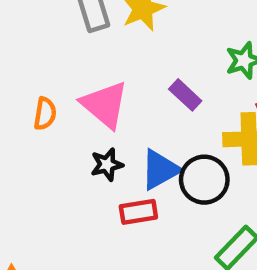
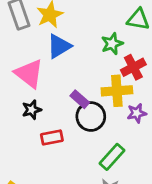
purple rectangle: (185, 95) -> (80, 99), moved
blue triangle: (160, 170) -> (59, 46), moved

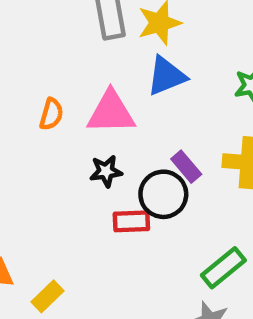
pink triangle: (29, 74) -> (111, 112), turned -48
black circle: (91, 116) -> (163, 194), moved

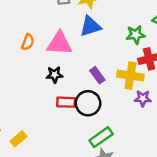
black circle: (163, 194) -> (88, 103), moved
green rectangle: (223, 268) -> (101, 137), moved

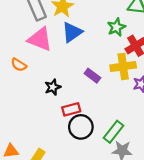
orange semicircle: (28, 42) -> (19, 65), turned 119
pink triangle: (59, 43) -> (40, 39), moved, turned 36
black circle: (88, 103) -> (81, 127), moved

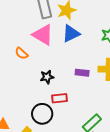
purple rectangle: (92, 76) -> (82, 73), turned -40
black circle: (81, 127) -> (42, 114), moved

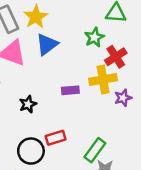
red rectangle: (60, 98) -> (56, 138), moved

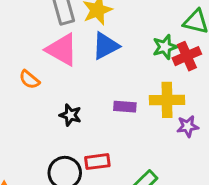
red cross: (116, 57) -> (187, 56), moved
black star: (28, 104) -> (70, 115), turned 30

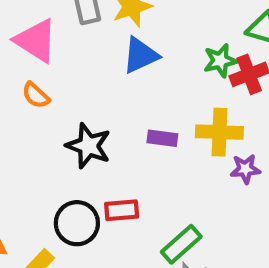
pink triangle: (62, 50) -> (36, 41), moved
black star: (70, 115) -> (88, 146), size x1.5

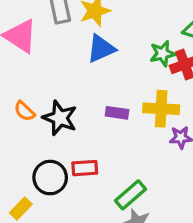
orange semicircle: (36, 95) -> (24, 111), moved

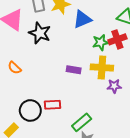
blue triangle: (101, 49) -> (82, 19), moved
green star: (163, 54) -> (101, 42), moved
black star: (60, 118) -> (40, 33), moved

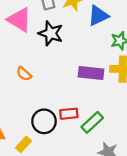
purple rectangle: (74, 70) -> (91, 73), size x1.5
green rectangle: (82, 122) -> (92, 122), moved

